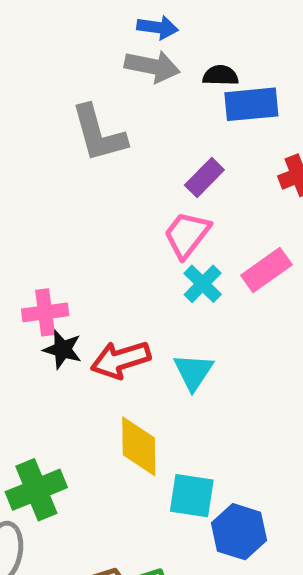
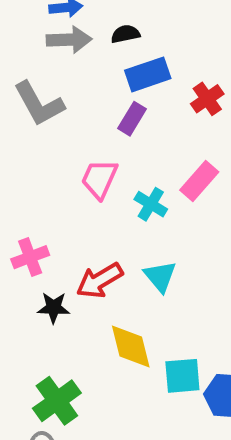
blue rectangle: (251, 104) -> (148, 74), moved
pink trapezoid: (187, 235) -> (99, 179), moved
black star: (62, 349) -> (54, 308), moved

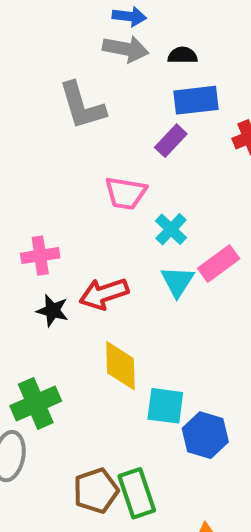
pink trapezoid: (99, 179) -> (126, 193), turned -117
pink rectangle: (199, 181) -> (219, 264), moved
cyan triangle: (160, 276) -> (177, 281), moved

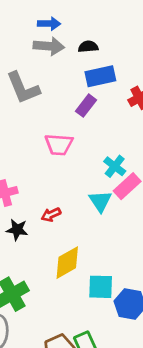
cyan cross: (171, 229) -> (115, 166), moved
red arrow: (104, 294) -> (51, 215), size x0.6
yellow diamond: (120, 366) -> (67, 263), turned 68

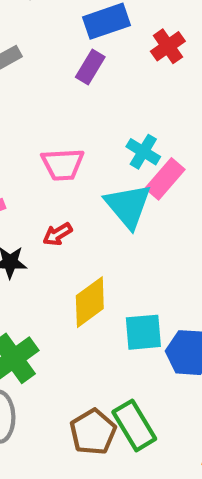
pink trapezoid: (59, 145) -> (63, 164), moved
cyan triangle: (100, 201) -> (128, 206), size x1.4

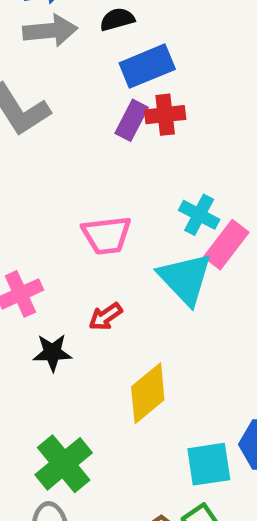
red cross: (168, 46) -> (165, 115), moved, turned 32
cyan square: (143, 332) -> (209, 464), moved

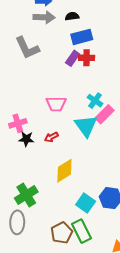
black star: (52, 353) -> (26, 139), moved
cyan square: (209, 464) -> (86, 203), turned 36

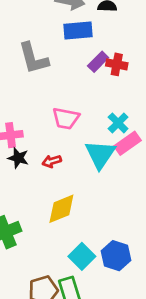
blue rectangle: (82, 37) -> (78, 31), moved
gray L-shape: (27, 48) -> (33, 58), moved

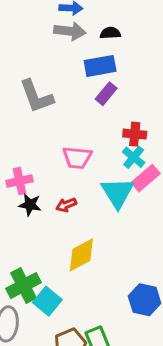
blue rectangle: (78, 31) -> (100, 66), moved
red cross: (117, 64) -> (135, 134), moved
cyan square: (82, 256) -> (47, 301), moved

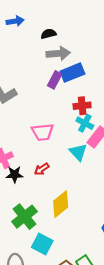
gray arrow: (70, 31) -> (58, 54), moved
blue rectangle: (100, 66) -> (72, 73), moved
cyan triangle: (118, 193) -> (78, 152), size x0.7
green cross: (23, 286) -> (24, 217), moved

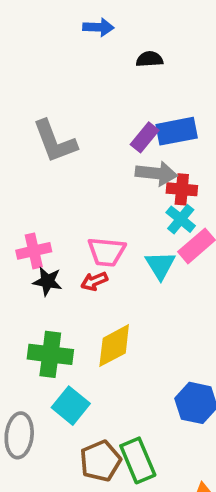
gray arrow: (58, 54) -> (156, 173), moved
pink trapezoid: (43, 132) -> (107, 252), moved
green cross: (24, 217) -> (50, 354), turned 35

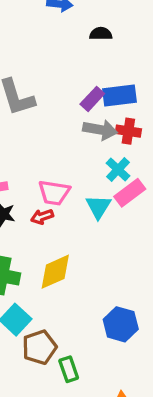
red cross: (182, 189) -> (128, 131), moved
green rectangle: (138, 460) -> (69, 369), size x0.7
brown pentagon: (100, 461) -> (39, 347), moved

